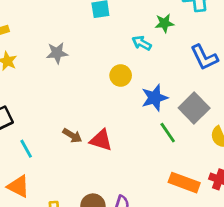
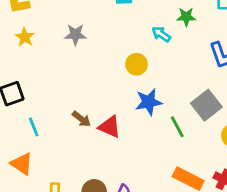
blue star: (155, 98) -> (149, 102), moved

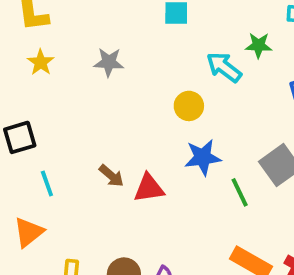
cyan arrow: (161, 34) -> (224, 67), size x1.4
red triangle: (110, 127) -> (149, 188), turned -35
orange triangle: (22, 164) -> (29, 232), turned 45

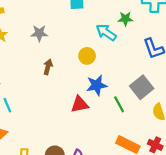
brown arrow: (111, 176) -> (48, 67), moved, turned -112
red triangle: (149, 188) -> (80, 104), moved

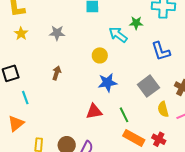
brown arrow: (48, 67) -> (57, 73), moved
red triangle: (80, 104) -> (94, 111), moved
green line: (119, 104) -> (124, 115), moved

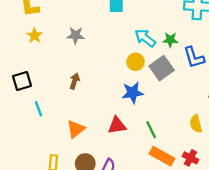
green star: (136, 23) -> (170, 40), moved
yellow circle: (100, 55) -> (136, 62), moved
gray square: (148, 86) -> (162, 68), moved
orange triangle: (16, 123) -> (76, 129), moved

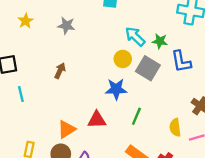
gray square: (162, 68) -> (148, 68), turned -30
orange triangle: (76, 129) -> (67, 129), moved
green line: (151, 130) -> (136, 116), moved, turned 42

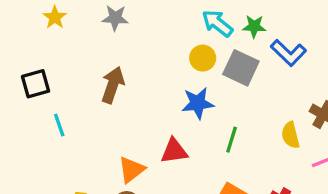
blue L-shape: (181, 61) -> (288, 53), turned -30
brown arrow: (60, 71) -> (113, 85), size x1.5
yellow semicircle: (175, 127) -> (290, 135), moved

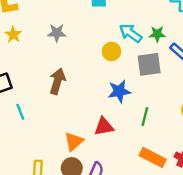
yellow circle: (203, 58) -> (111, 52), moved
gray square: (241, 68) -> (149, 64), turned -30

